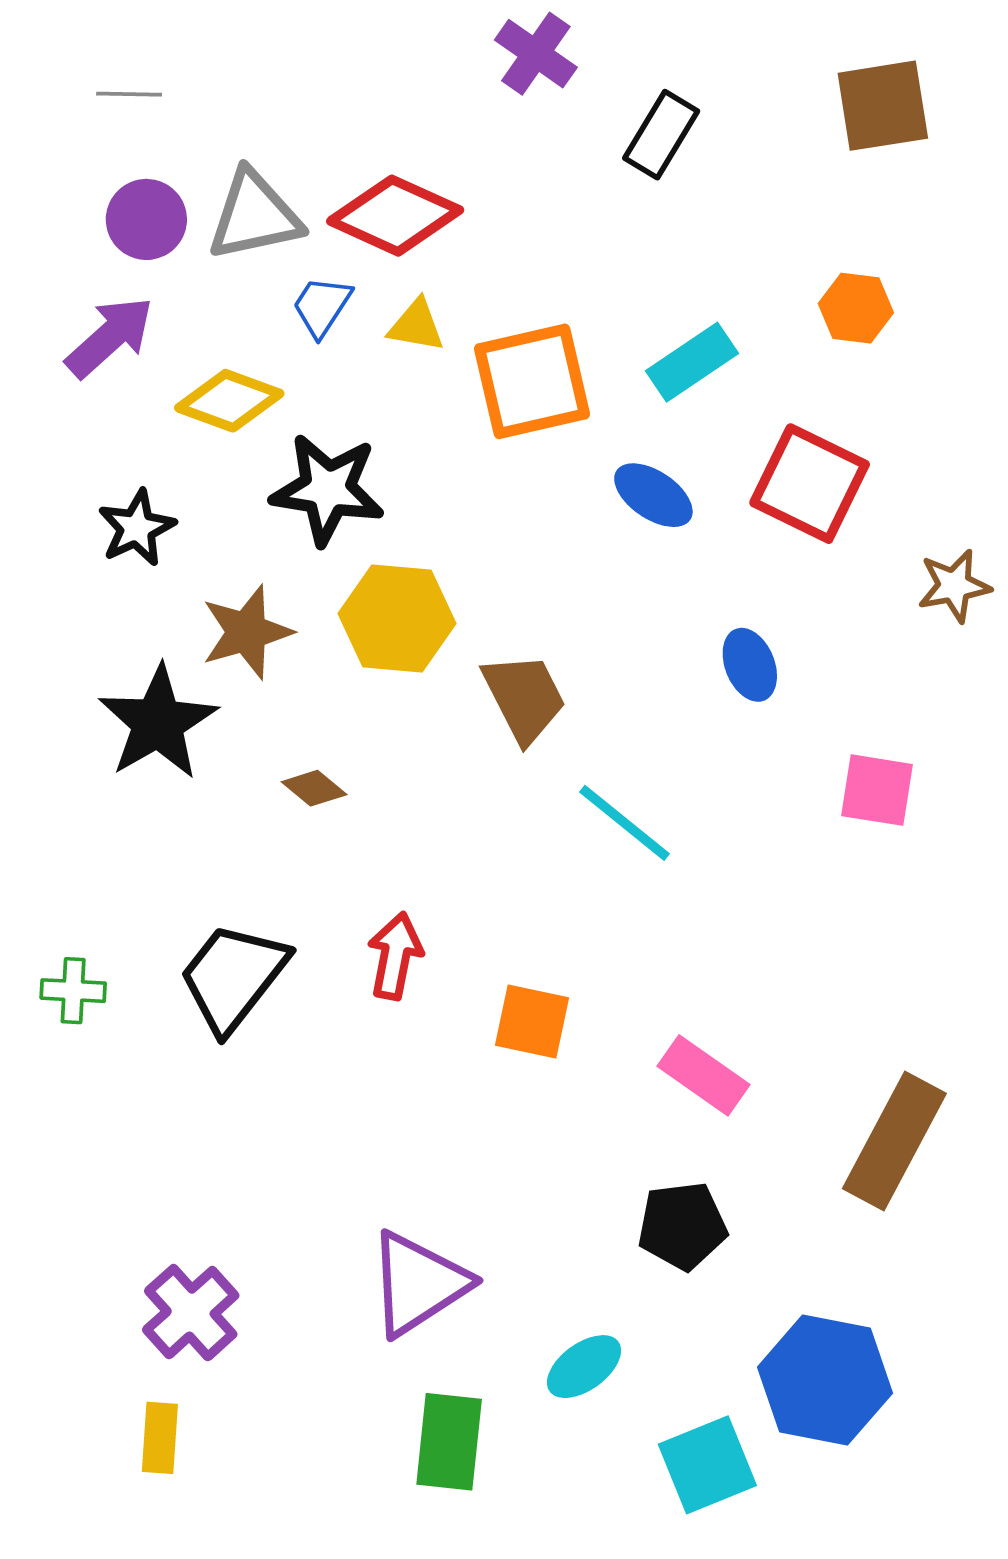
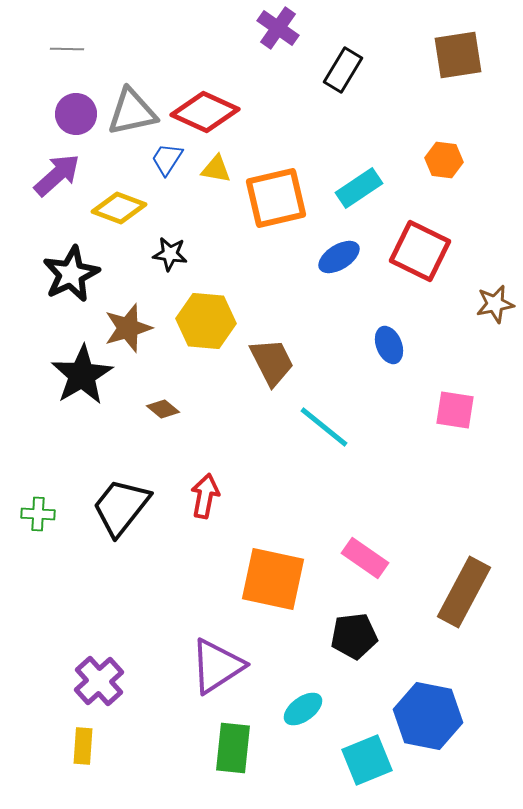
black star: (328, 489) -> (170, 254), size x0.6
blue ellipse: (653, 495) -> (339, 257), turned -66
black star: (137, 528) -> (71, 274), size x1.4
orange square: (532, 1021) -> (273, 579), moved, size x1.6

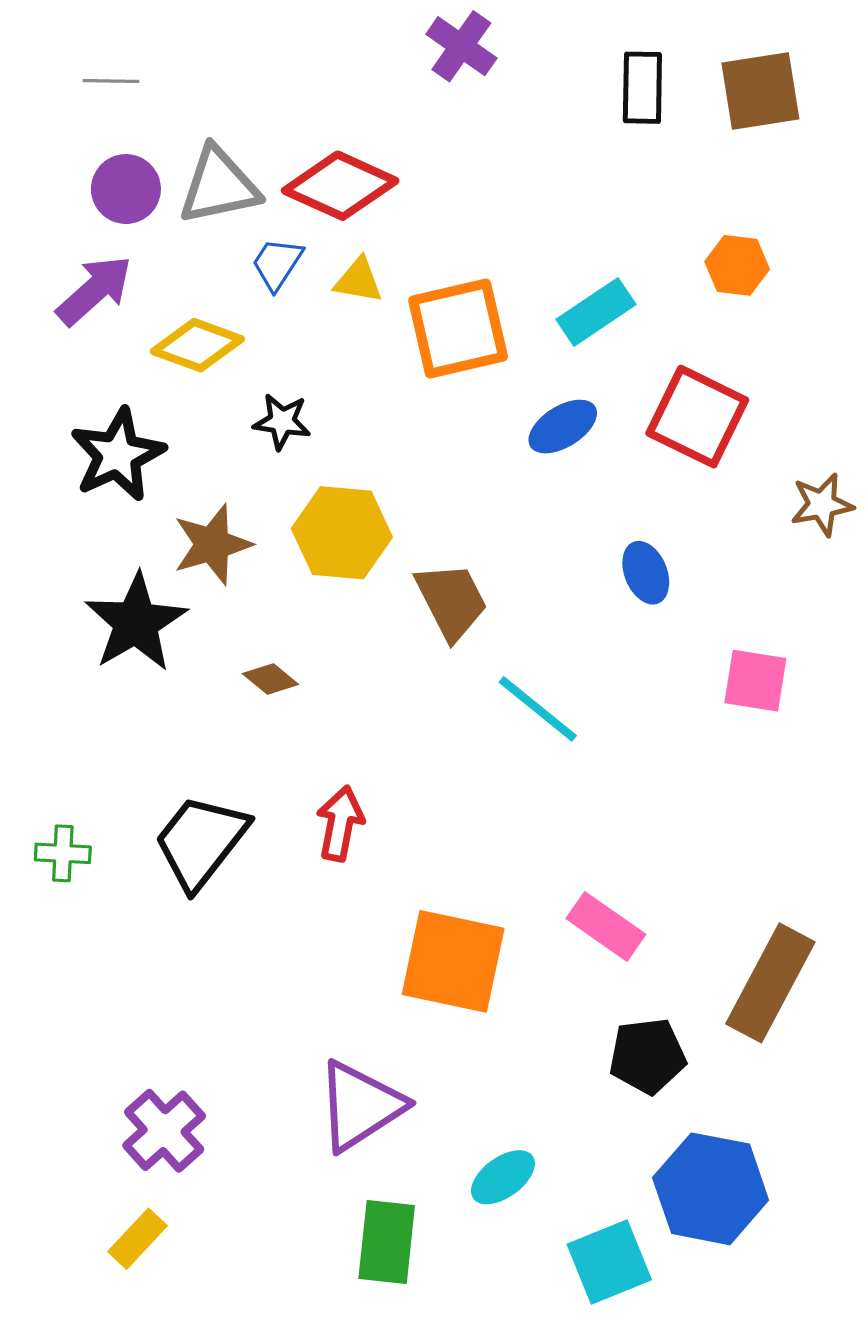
black rectangle: (343, 70) -> (642, 88), moved, turned -30
black pentagon: (354, 636) -> (647, 1056), moved
yellow rectangle: (83, 746) -> (138, 1239), turned 39

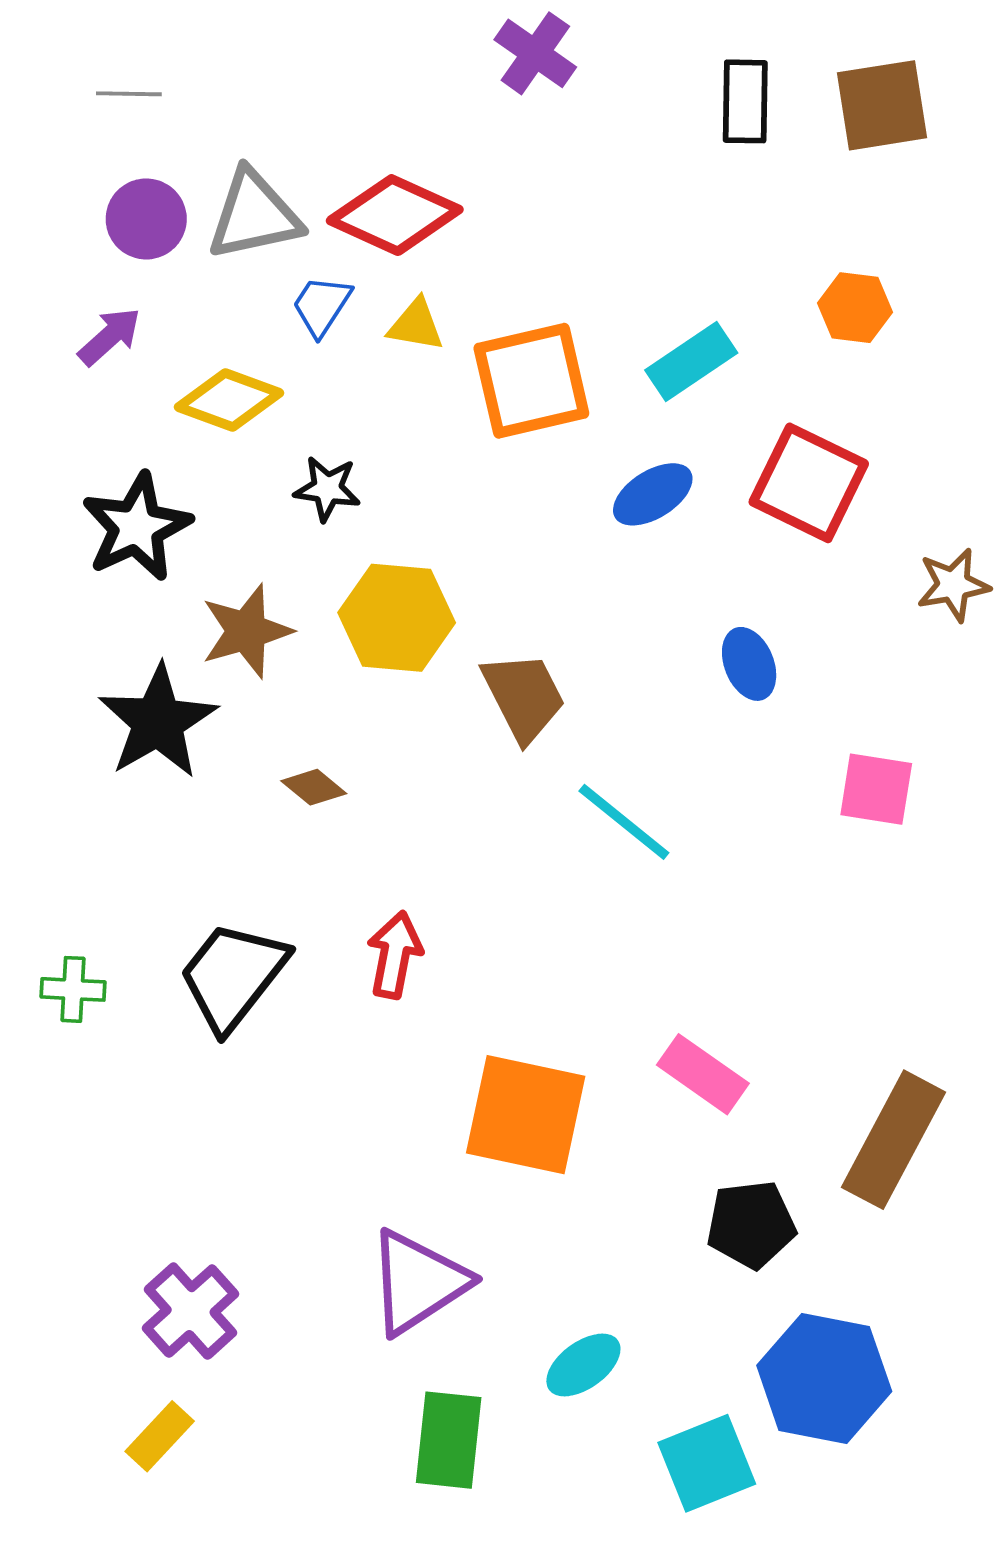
purple arrow: (94, 290) -> (110, 336), size x0.7

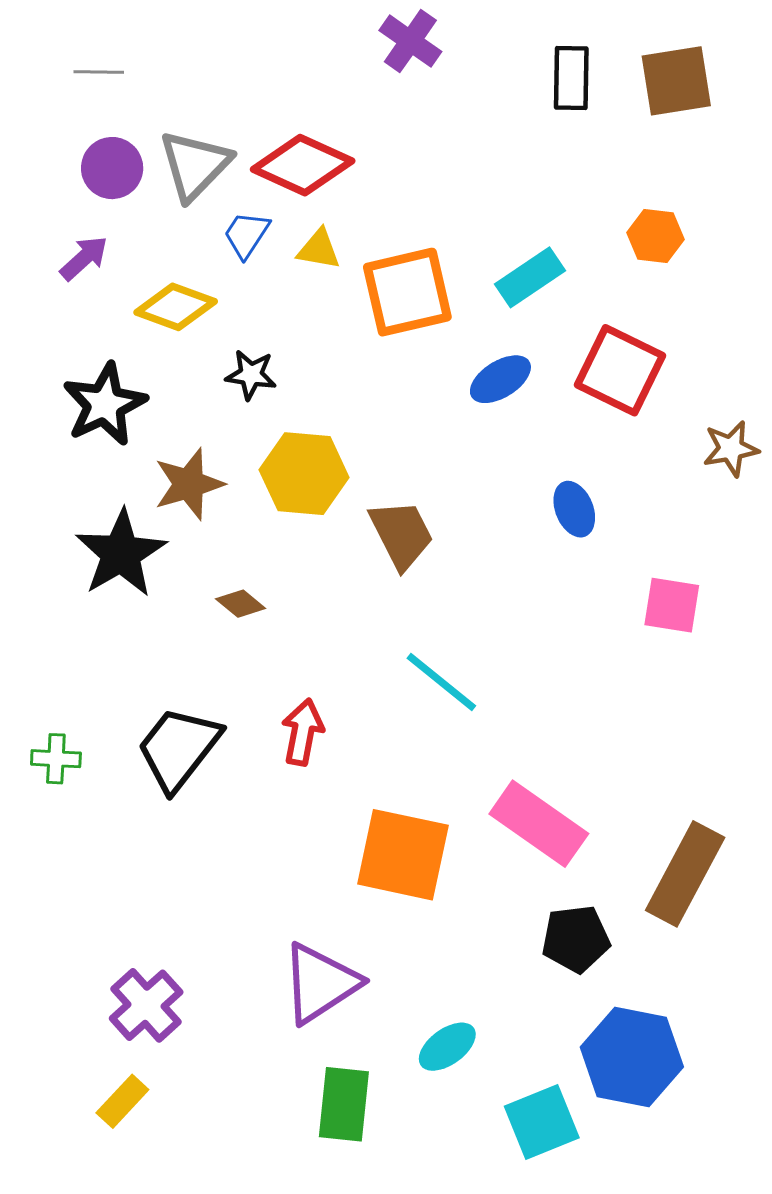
gray triangle: (254, 215) -> (195, 165), turned -34
cyan line: (624, 822) -> (441, 682), moved
pink rectangle: (703, 1074) -> (539, 824), size x1.4

